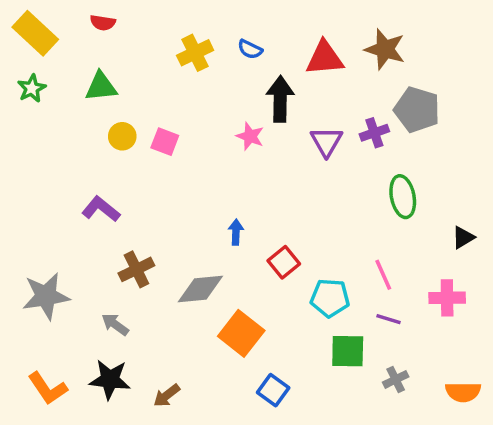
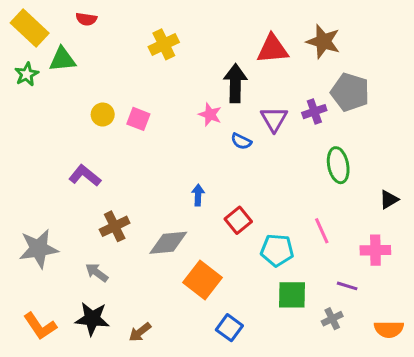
blue semicircle: (250, 49) -> (241, 141), moved
green triangle: (101, 87) -> (62, 59), moved
purple line: (389, 319) -> (347, 286), moved

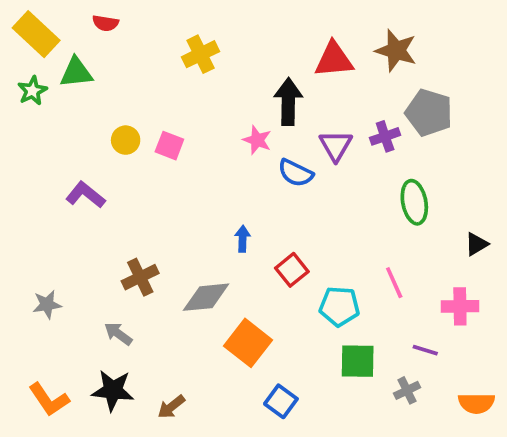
blue semicircle: (241, 141) -> (296, 173), size x1.4
purple L-shape: (85, 176) -> (85, 195), moved
gray star: (39, 249) -> (47, 305), size x0.6

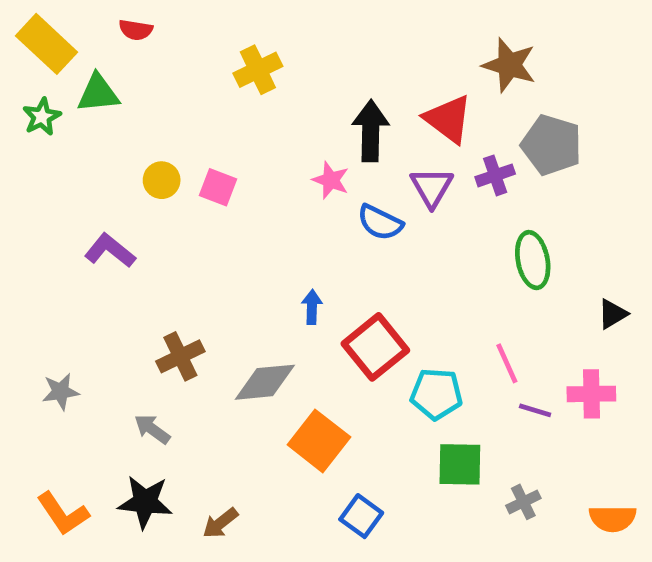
red triangle: (334, 60) -> (448, 119), moved, turned 42
red square: (292, 270) -> (375, 347), size x1.5
purple line: (425, 350) -> (535, 410), moved

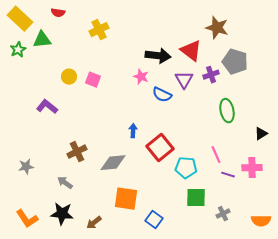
yellow cross: (258, 70) -> (99, 30), moved
black arrow: (371, 131) -> (158, 56), turned 95
orange square: (319, 441) -> (126, 199), moved, turned -30

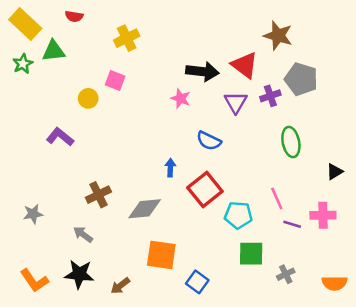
pink square: (93, 80) -> (115, 80), moved
blue semicircle: (162, 95) -> (209, 141), moved

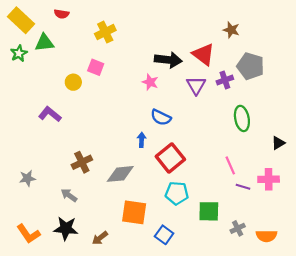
brown star: (278, 36) -> (231, 30), size x0.7
blue semicircle: (209, 141) -> (161, 117), moved
cyan pentagon: (238, 215) -> (177, 193), moved
orange semicircle: (335, 283) -> (266, 236), moved

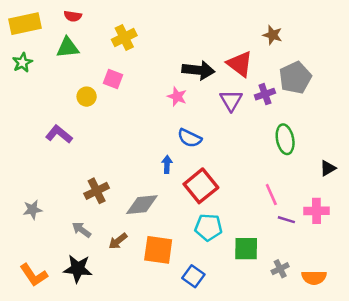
yellow rectangle: (21, 20) -> (25, 24), turned -55
green triangle: (44, 43) -> (68, 48), moved
gray pentagon: (250, 66) -> (295, 78), turned 30
brown arrow: (100, 238) -> (118, 241), moved

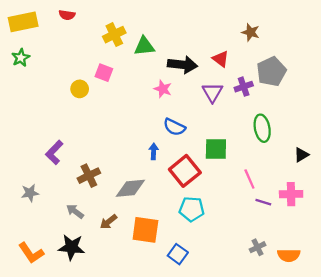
green triangle: (68, 48) -> (144, 46), moved
red triangle: (240, 64) -> (221, 59), size x0.7
purple L-shape: (59, 134) -> (54, 152), moved, turned -85
green square: (246, 249) -> (216, 149), moved

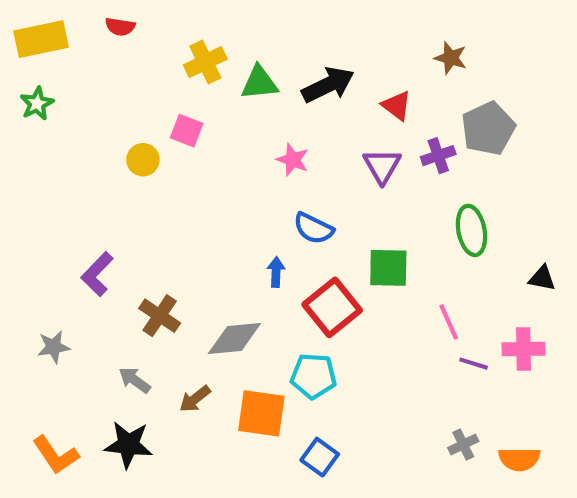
black arrow: (182, 65) -> (328, 85), moved, turned -32
black triangle: (301, 155) -> (542, 278), turned 42
brown cross: (89, 176) -> (160, 316), turned -30
cyan pentagon: (192, 209) -> (313, 376), moved

